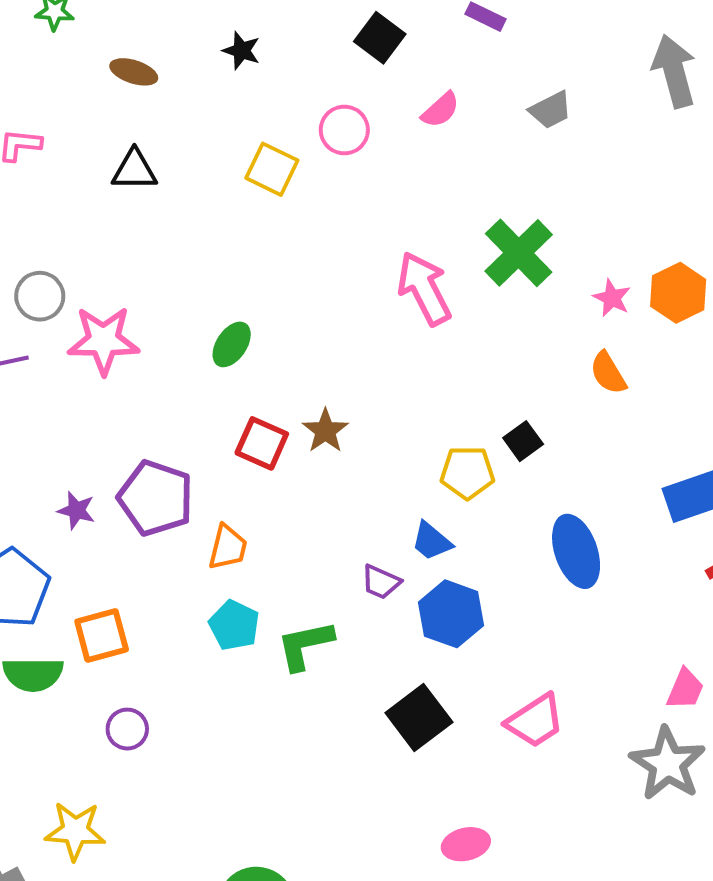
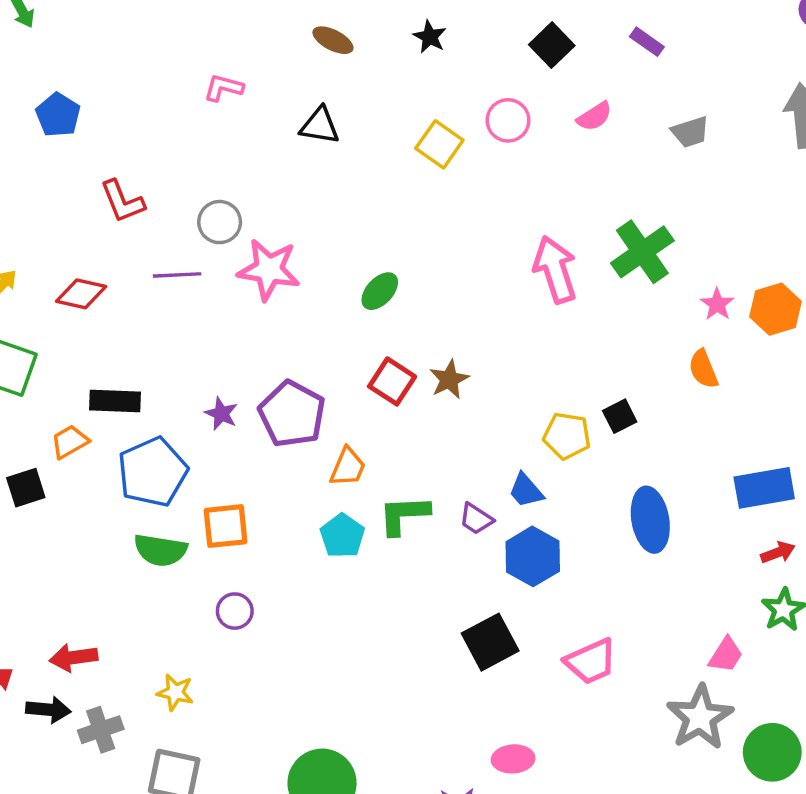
green L-shape: (305, 645) -> (404, 515), moved
yellow star: (75, 831) -> (175, 692), size x0.7

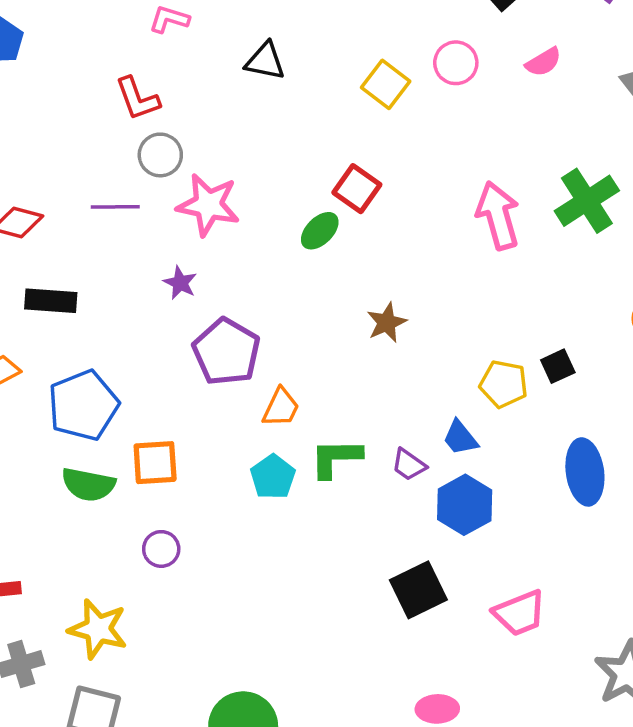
red L-shape: (122, 201) -> (137, 99), moved
red square: (392, 381) -> (357, 189), moved
black rectangle: (115, 401) -> (51, 301), moved
purple star: (221, 414) -> (180, 283), moved
yellow star: (175, 692) -> (98, 629), size x1.6

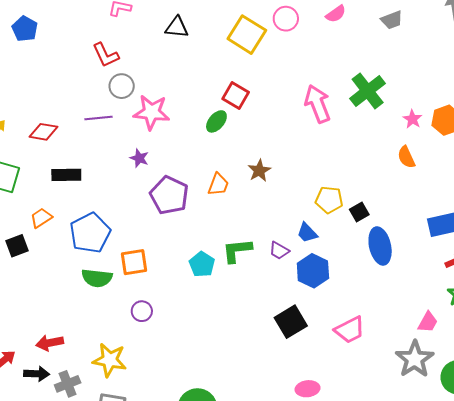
yellow square: (386, 84) -> (247, 35), size x1.4
black square: (558, 366) -> (359, 212), moved
orange trapezoid: (281, 408) -> (218, 184), moved

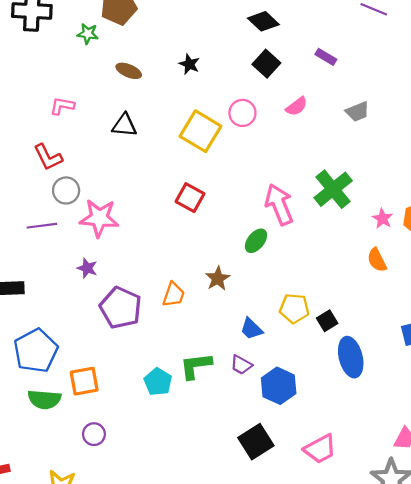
green ellipse: (216, 121) -> (256, 241), moved
blue trapezoid: (307, 233) -> (251, 329), moved

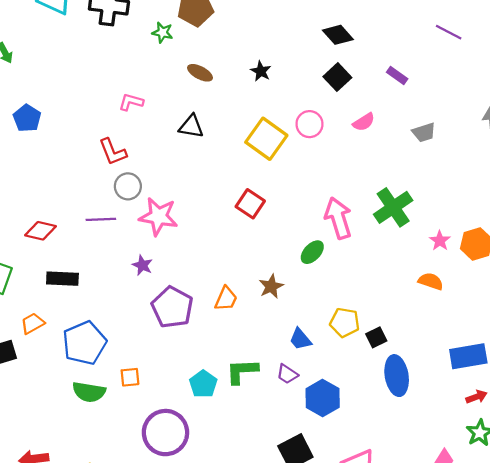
orange semicircle: (377, 260) -> (431, 281), turned 130
orange square: (84, 381) -> (130, 377), size x0.7
purple circle: (94, 434) -> (165, 433), moved, size x2.0

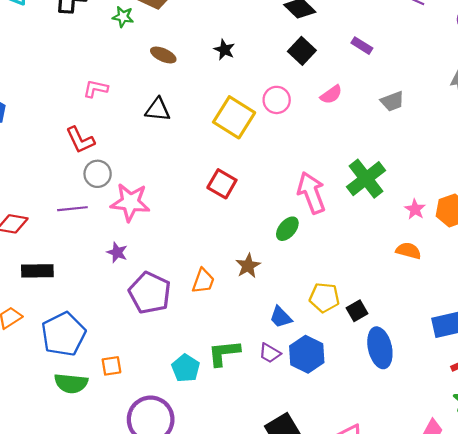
blue hexagon: (323, 398) -> (307, 354), moved

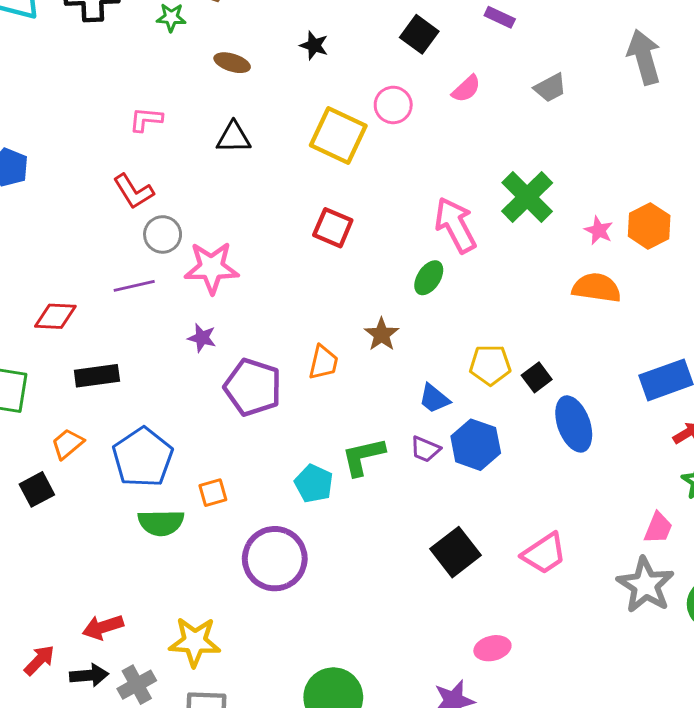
orange semicircle: (408, 251) -> (596, 288), size x1.4

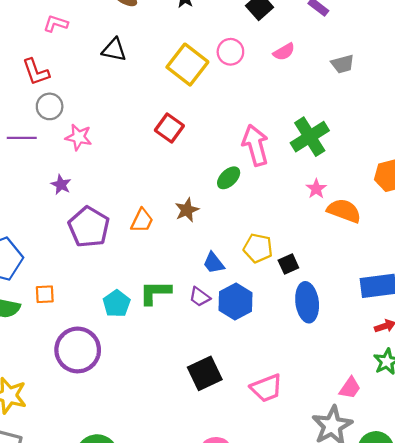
pink star: (599, 230) -> (316, 189), moved
pink star: (212, 268) -> (79, 137), size x0.7

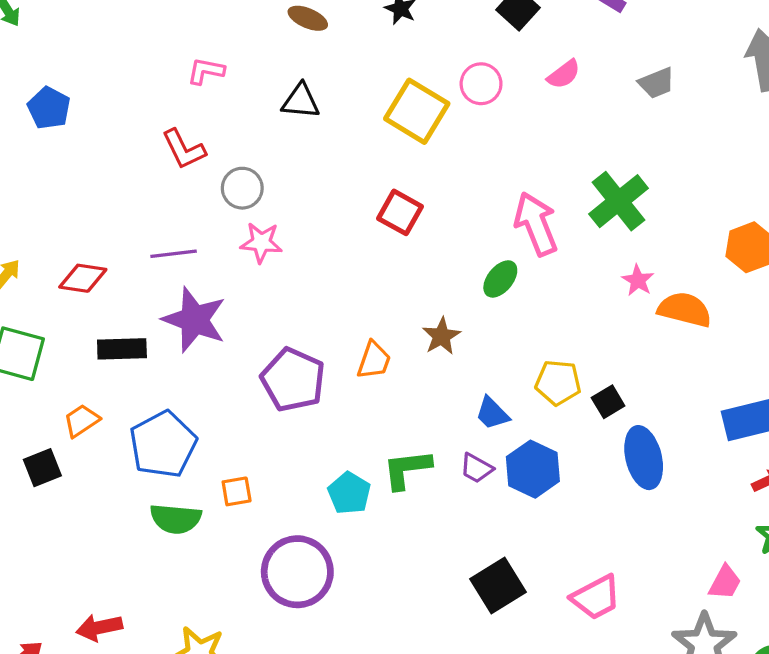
gray circle: (50, 106) -> (242, 188), moved
purple star: (61, 185) -> (194, 320), moved, size x2.0

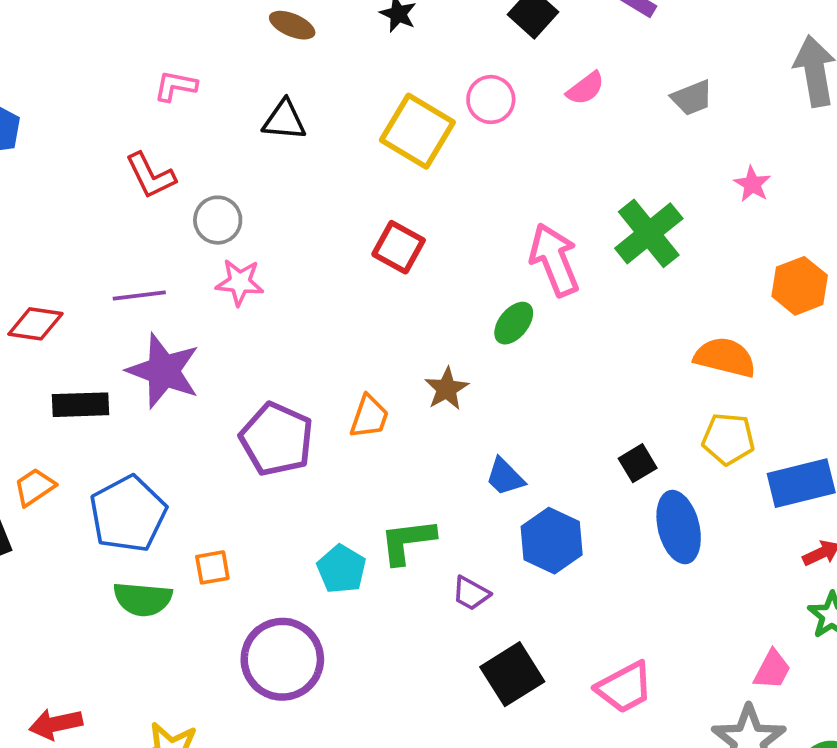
pink star: (638, 280) -> (752, 184), moved
yellow pentagon: (558, 383) -> (728, 439), moved
purple trapezoid: (476, 468) -> (471, 593), moved

